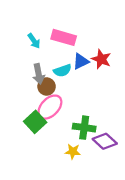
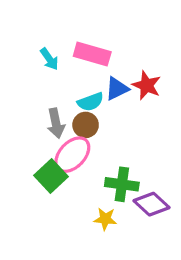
gray arrow: (39, 74) -> (56, 123), moved
brown circle: (47, 86) -> (86, 125), moved

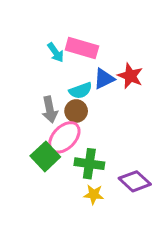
cyan arrow: (49, 59) -> (56, 52), moved
green cross: (122, 184) -> (89, 164), moved

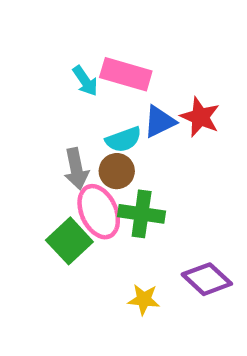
pink ellipse: (64, 137) -> (99, 212), turned -68
green cross: (89, 164) -> (142, 214), moved

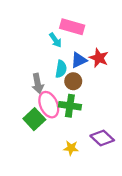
pink rectangle: (126, 74) -> (72, 27), moved
cyan arrow: (85, 81) -> (55, 40), moved
cyan semicircle: (124, 140) -> (61, 69), turned -60
brown circle: (117, 171) -> (73, 81), moved

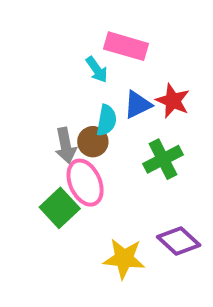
brown circle: (73, 81) -> (93, 142), moved
green cross: (70, 106) -> (163, 159), moved, turned -35
yellow star: (71, 148) -> (124, 259), size x1.5

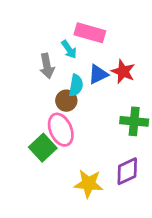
gray arrow: (66, 146) -> (47, 66), moved
green cross: (163, 159) -> (134, 121), moved, turned 32
purple diamond: (179, 241) -> (127, 171), turned -68

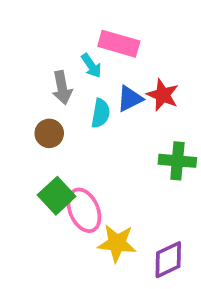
brown circle: (66, 101) -> (49, 133), moved
pink ellipse: (61, 130) -> (84, 210), moved
purple diamond: (127, 171) -> (168, 260), moved

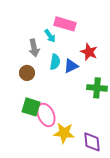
blue triangle: (130, 99) -> (71, 66), moved
green square: (57, 196) -> (31, 107), turned -30
purple diamond: (168, 260) -> (92, 142), turned -70

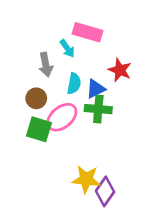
green cross: (97, 88) -> (98, 109), moved
green square: (31, 107) -> (39, 129), moved
pink ellipse: (46, 115) -> (62, 117), moved, turned 75
purple diamond: (92, 142) -> (105, 191), moved, turned 40

